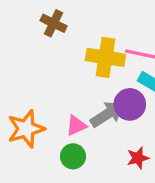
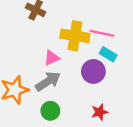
gray arrow: (107, 114) -> (48, 81), moved
pink triangle: (76, 126) -> (52, 58), moved

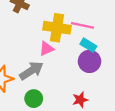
pink triangle: (52, 58) -> (46, 49), moved
purple circle: (93, 71) -> (89, 61), moved

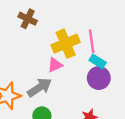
pink line: (83, 25) -> (92, 41), turned 70
yellow cross: (57, 28) -> (66, 44), turned -32

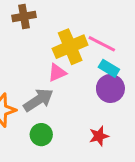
brown cross: (28, 19) -> (24, 16), turned -36
pink line: (92, 41) -> (102, 44), turned -55

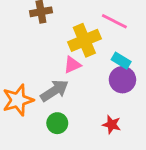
pink line: (102, 44) -> (114, 21), moved
red star: (99, 136) -> (112, 125), turned 30

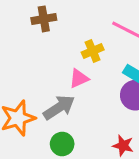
yellow cross: (84, 40) -> (93, 51), size x0.6

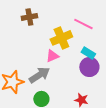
yellow cross: (93, 51) -> (61, 38), size x1.5

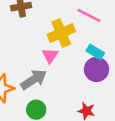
pink triangle: (52, 56) -> (50, 56), turned -32

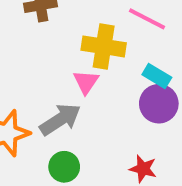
yellow cross: (61, 33) -> (104, 46), turned 32

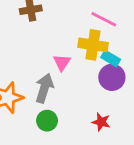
yellow cross: (104, 46) -> (93, 45), moved
gray arrow: (60, 119) -> (44, 88), turned -40

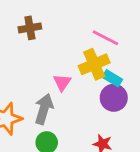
yellow cross: (93, 45) -> (94, 64), turned -32

